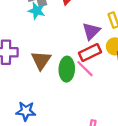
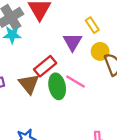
red rectangle: (90, 52) -> (45, 66), moved

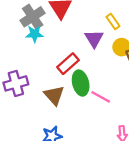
pink line: (75, 81) -> (101, 97), moved
brown triangle: (29, 84) -> (54, 95), moved

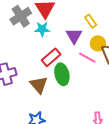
cyan star: (35, 34) -> (42, 29), moved
pink line: (101, 97) -> (87, 58), moved

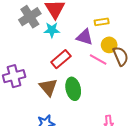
yellow rectangle: (91, 21) -> (102, 22), turned -64
purple triangle: (74, 36) -> (85, 37), turned -42
green ellipse: (62, 74) -> (73, 89), moved

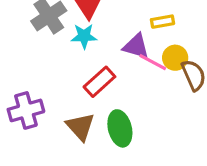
pink line: (98, 59) -> (153, 62), moved

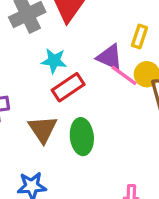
yellow rectangle: (162, 22) -> (139, 36), turned -70
cyan star: (84, 36) -> (54, 61), moved

